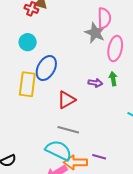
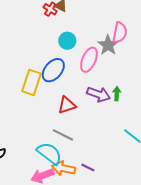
cyan circle: (28, 42) -> (67, 41), moved
pink ellipse: (115, 49) -> (89, 60), moved
purple arrow: (95, 83) -> (99, 94), size x1.6

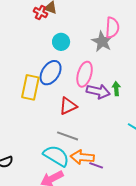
pink ellipse: (89, 60) -> (85, 74), moved
orange arrow: (64, 168) -> (82, 157), moved

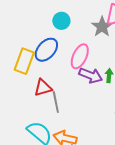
red triangle: (68, 106) -> (43, 88), moved
gray line: (68, 136) -> (56, 102), moved, turned 50

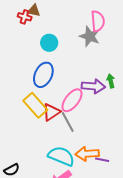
pink ellipse: (80, 56) -> (72, 100), moved, turned 30
yellow rectangle: (24, 61) -> (35, 105), moved, turned -45

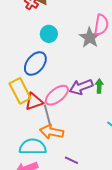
purple arrow: (93, 86) -> (81, 87), turned 140
orange arrow: (87, 154) -> (52, 132), moved
cyan semicircle: (61, 156) -> (33, 147), turned -36

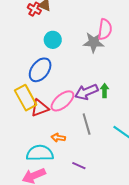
gray star: (90, 38) -> (94, 42), turned -30
gray line: (47, 115) -> (87, 124), moved
orange arrow: (52, 132) -> (58, 138), size x0.6

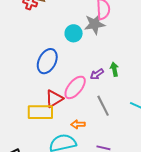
cyan circle: (53, 40) -> (74, 33), moved
purple arrow: (86, 92) -> (97, 74), size x0.6
yellow rectangle: (26, 98) -> (40, 112), moved, turned -50

